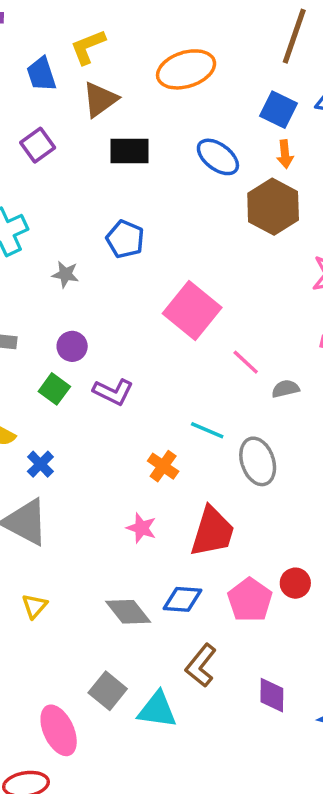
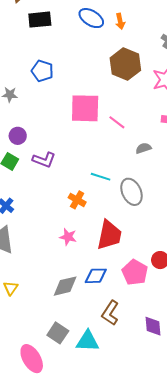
orange arrow: (285, 154) -> (120, 21), moved
brown hexagon: (273, 207) -> (125, 64), moved
pink square: (192, 311) -> (85, 108), turned -32
pink line: (246, 362) -> (117, 122), moved
gray diamond: (128, 612) -> (65, 286), turned -60

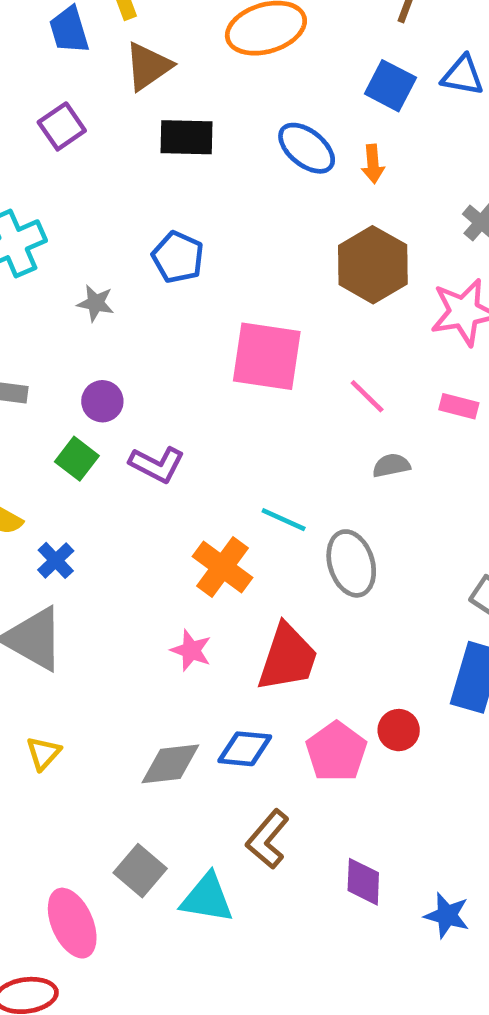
pink line: (117, 122) -> (367, 396), moved
orange cross: (77, 200) -> (222, 567), size x1.4

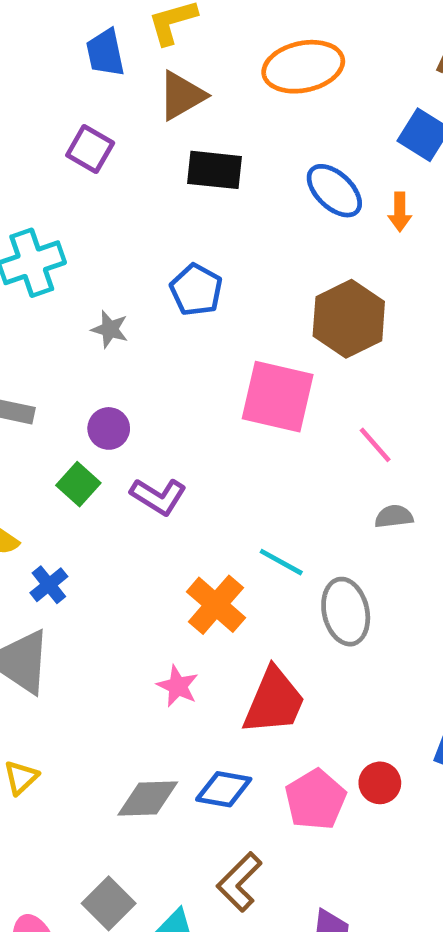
purple square: (62, 126) -> (90, 149), turned -30
brown hexagon: (373, 265) -> (349, 319), moved

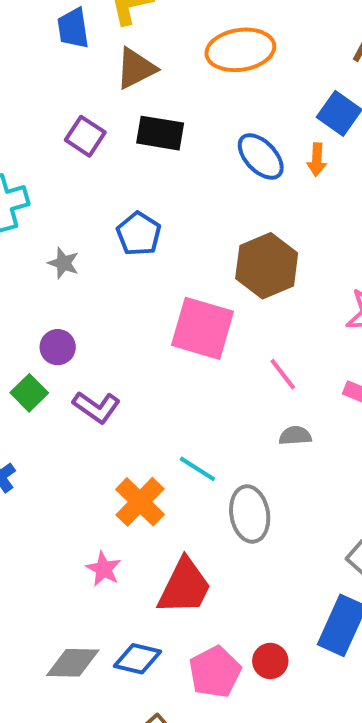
purple square: (90, 149) -> (85, 136), moved
orange arrow: (400, 212) -> (317, 160), moved

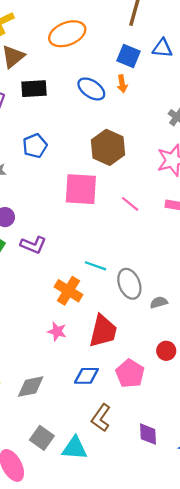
blue pentagon: (139, 234) -> (35, 146), turned 30
gray semicircle: (295, 436) -> (159, 302), moved
red circle: (270, 661) -> (166, 351), moved
gray diamond: (73, 663) -> (31, 387), moved

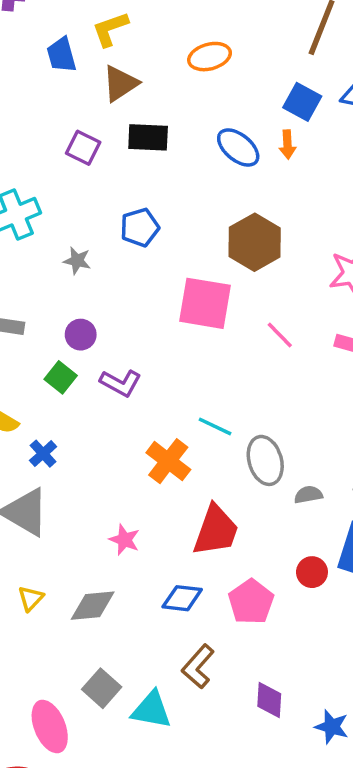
orange ellipse: (67, 34) -> (210, 57), size x0.7
pink star: (57, 331) -> (124, 540), moved

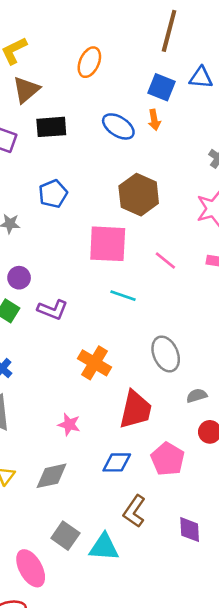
orange ellipse: (210, 57) -> (89, 62), turned -44
cyan line: (215, 426) -> (123, 296), moved
gray semicircle: (308, 495) -> (197, 396), moved

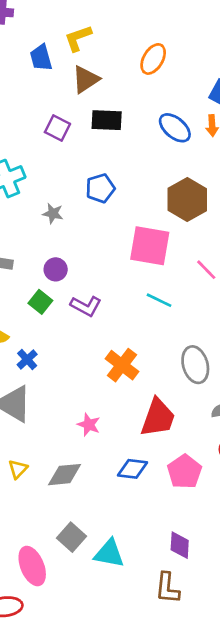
brown L-shape: (134, 511) -> (167, 588), moved, turned -36
purple diamond: (190, 530) -> (180, 545), moved

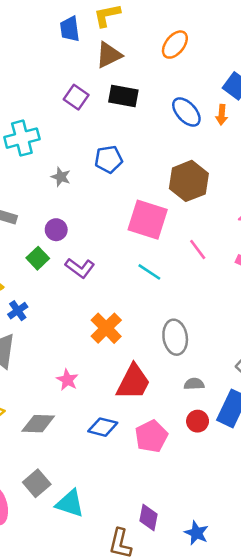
purple diamond: (180, 545) -> (149, 517), moved

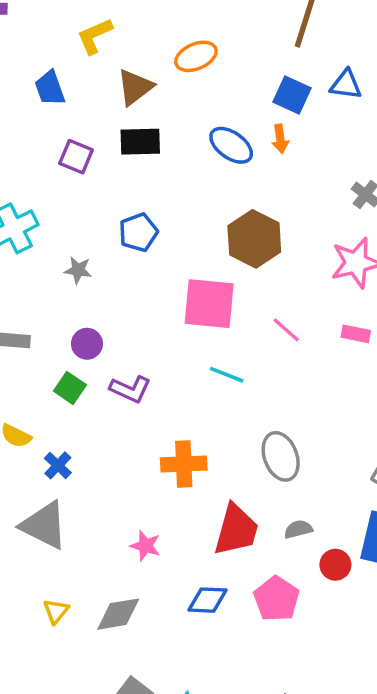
blue trapezoid: (70, 29) -> (50, 88), moved
orange ellipse: (175, 45) -> (196, 56), turned 40
brown triangle: (109, 55) -> (135, 87), moved
orange cross: (106, 328) -> (184, 464), turned -36
gray semicircle: (194, 384) -> (298, 529), moved

